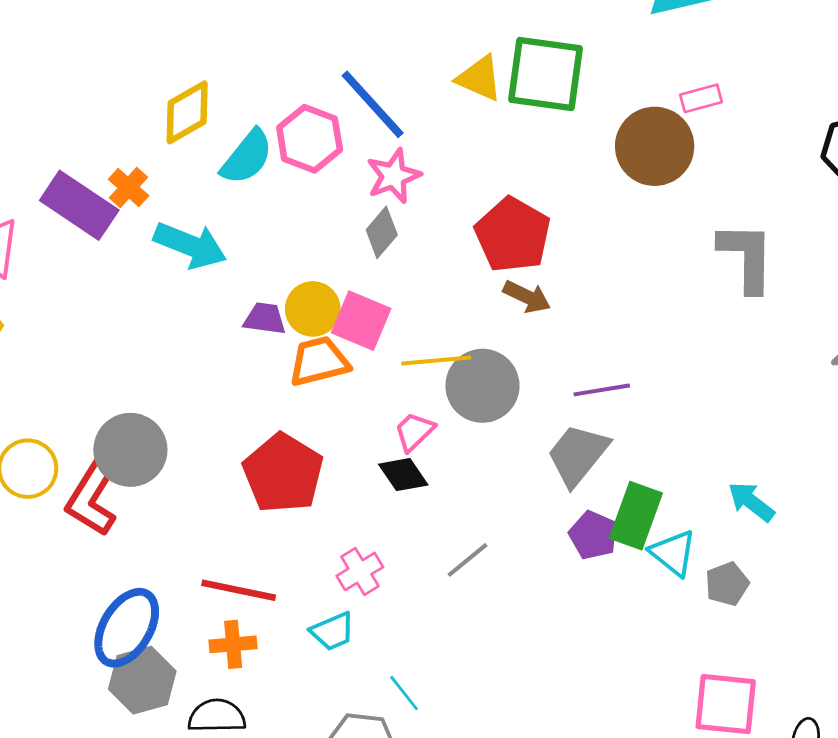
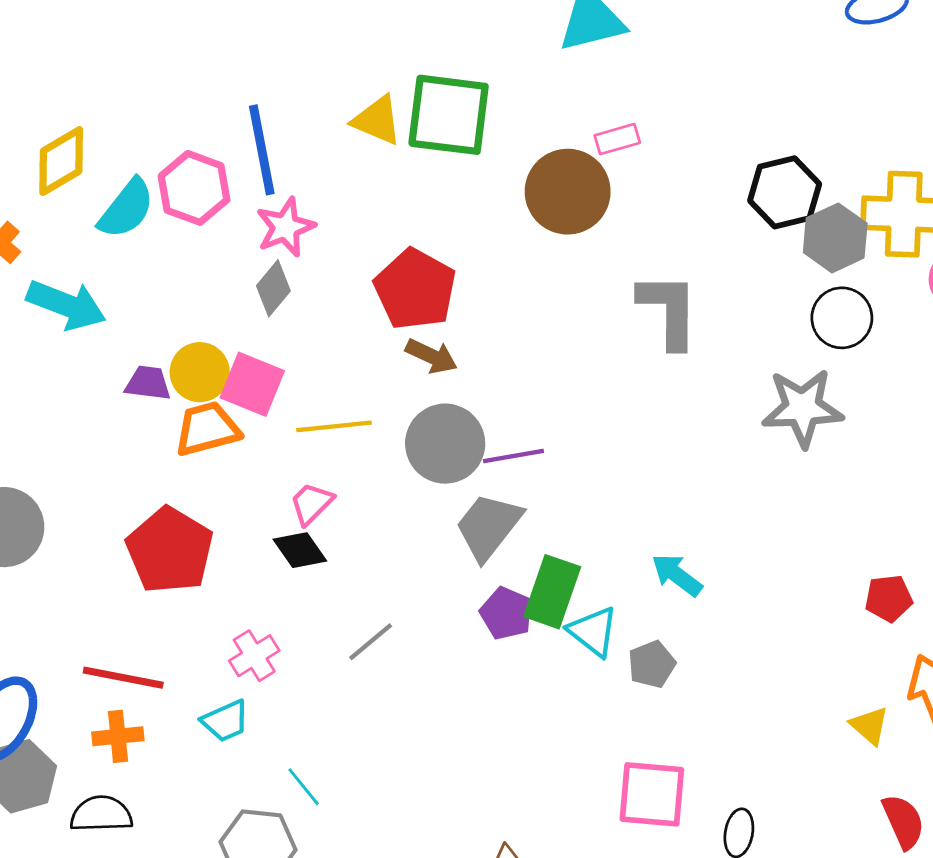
blue line: (373, 104) -> (262, 150), turned 32
gray circle: (482, 386) -> (445, 444), moved

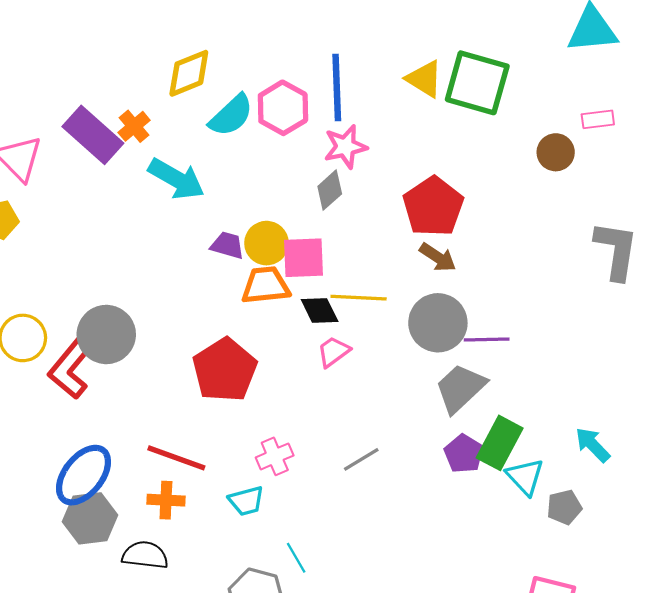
brown circle: (568, 192) -> (556, 152), size x0.6
pink square: (252, 384) -> (304, 258), turned -33
black diamond: (300, 550) -> (320, 311), moved

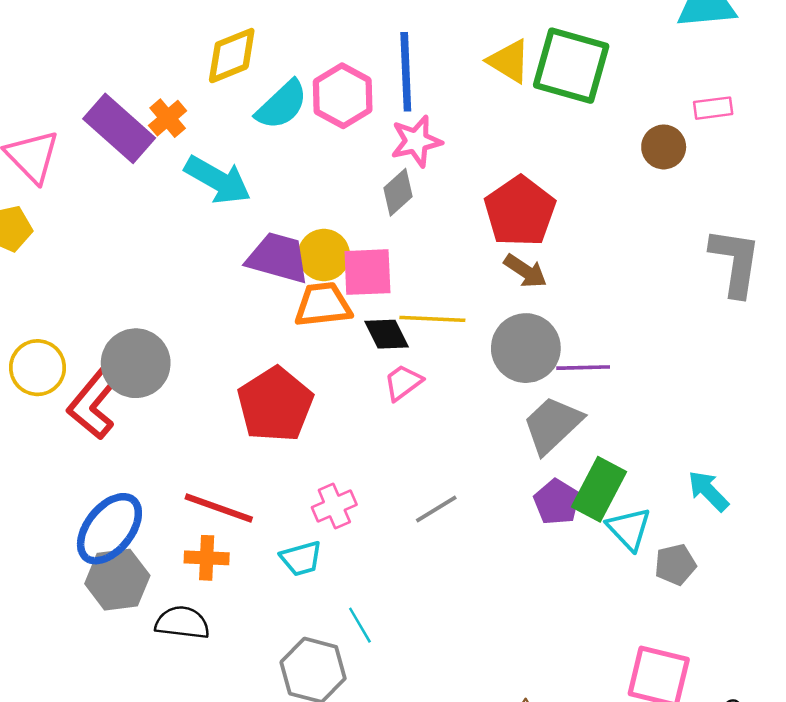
purple trapezoid: (227, 245) -> (278, 258), size x1.6

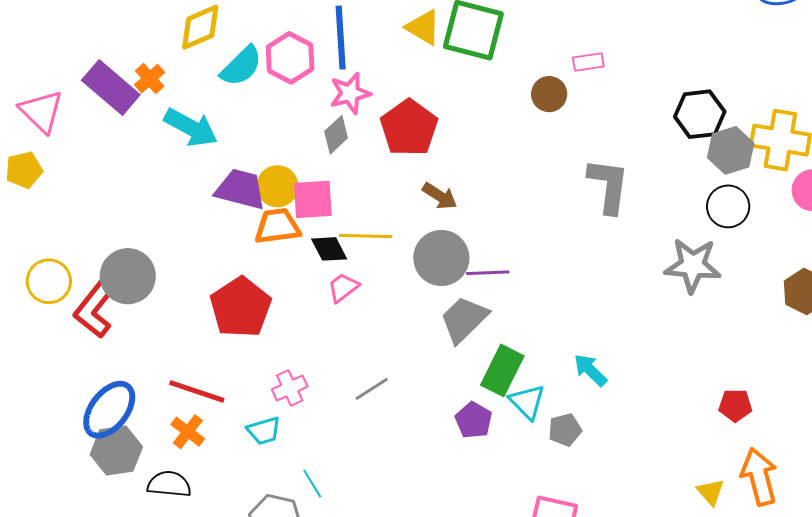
red pentagon: (520, 211) -> (409, 128), moved
purple pentagon: (557, 502) -> (474, 420), moved
orange cross: (207, 558) -> (188, 432), turned 36

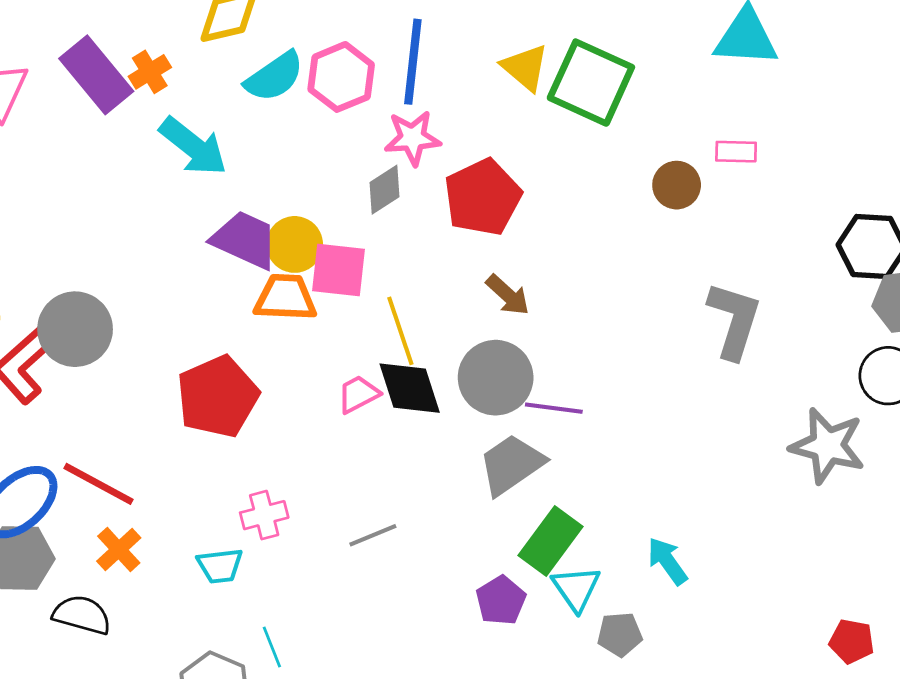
yellow line: (366, 236) -> (400, 331), turned 60
black diamond: (329, 249) -> (410, 388), moved, size x1.4
red line: (197, 391) -> (99, 484), moved

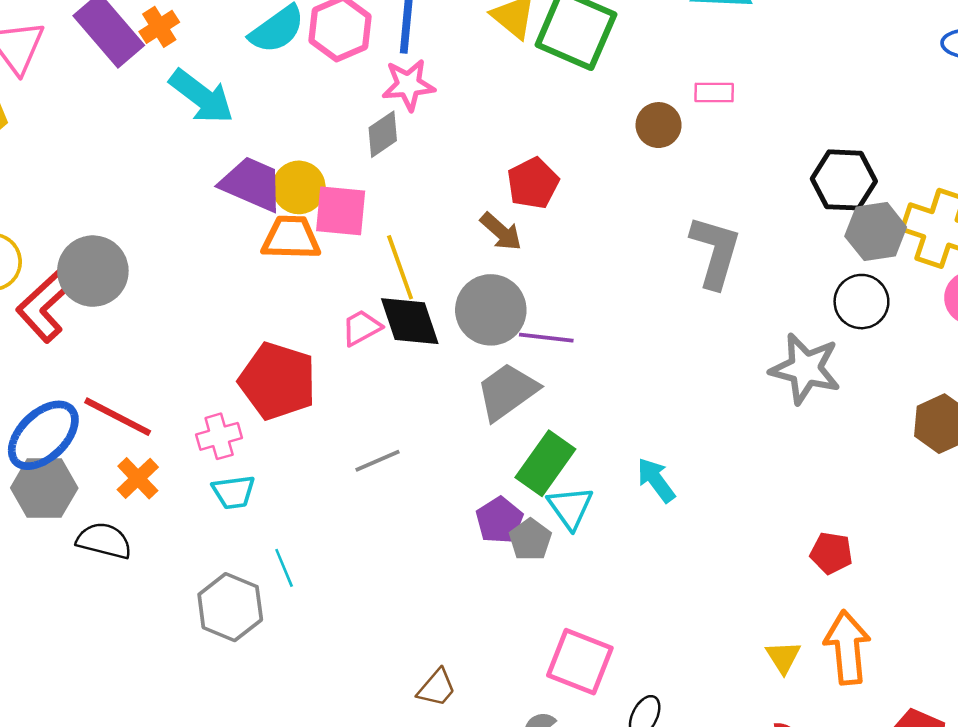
red pentagon: (483, 197) -> (533, 183), moved, size x0.7
red pentagon: (218, 397) -> (278, 381), moved, turned -30
pink cross: (264, 515) -> (219, 436), moved
gray pentagon: (620, 634) -> (530, 540), moved, turned -30

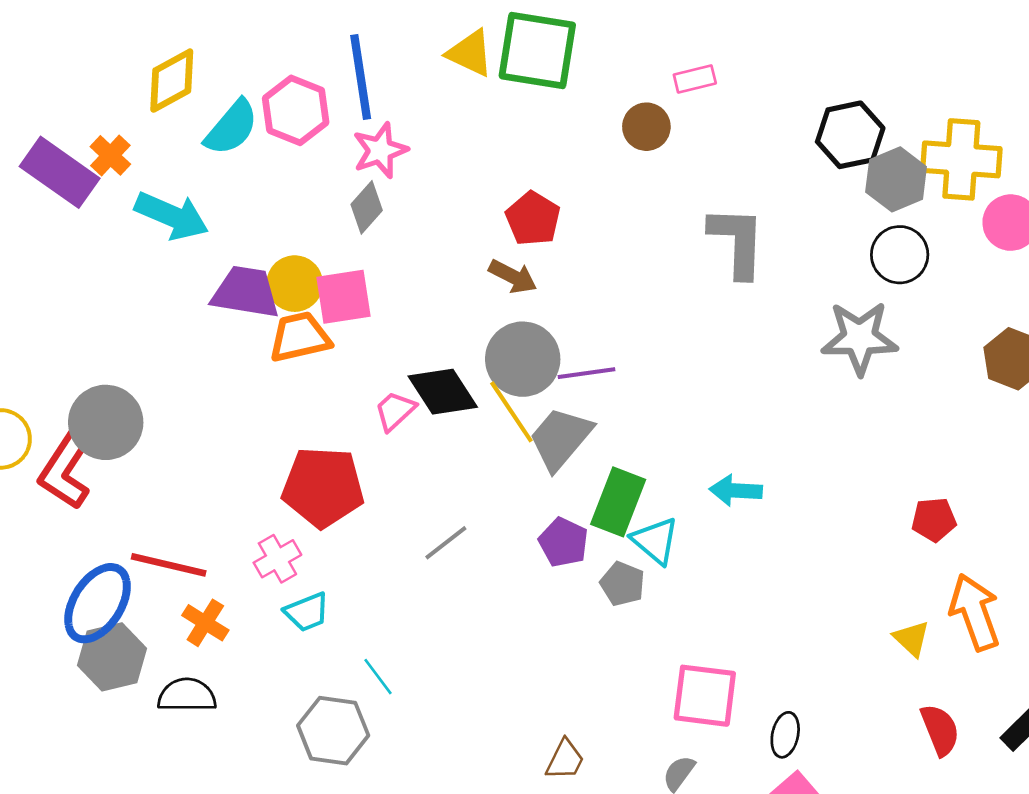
yellow line: (400, 267) -> (511, 412), moved
cyan arrow: (656, 480) -> (736, 491), turned -36
purple pentagon: (499, 520) -> (563, 542), moved

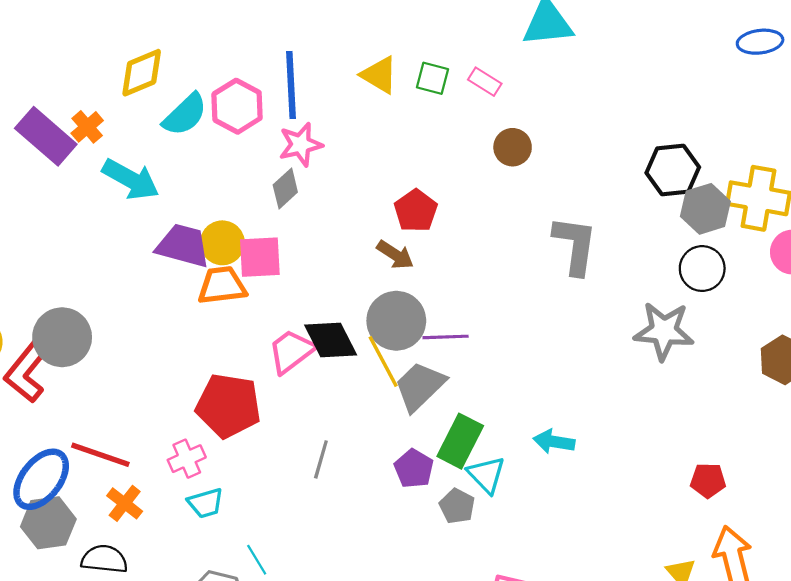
green square: (537, 50) -> (433, 78), size x0.5
pink rectangle: (695, 79) -> (485, 82), moved, turned 40
pink trapezoid: (395, 411) -> (291, 351), size x1.4
gray line: (446, 543) -> (321, 459), turned -42

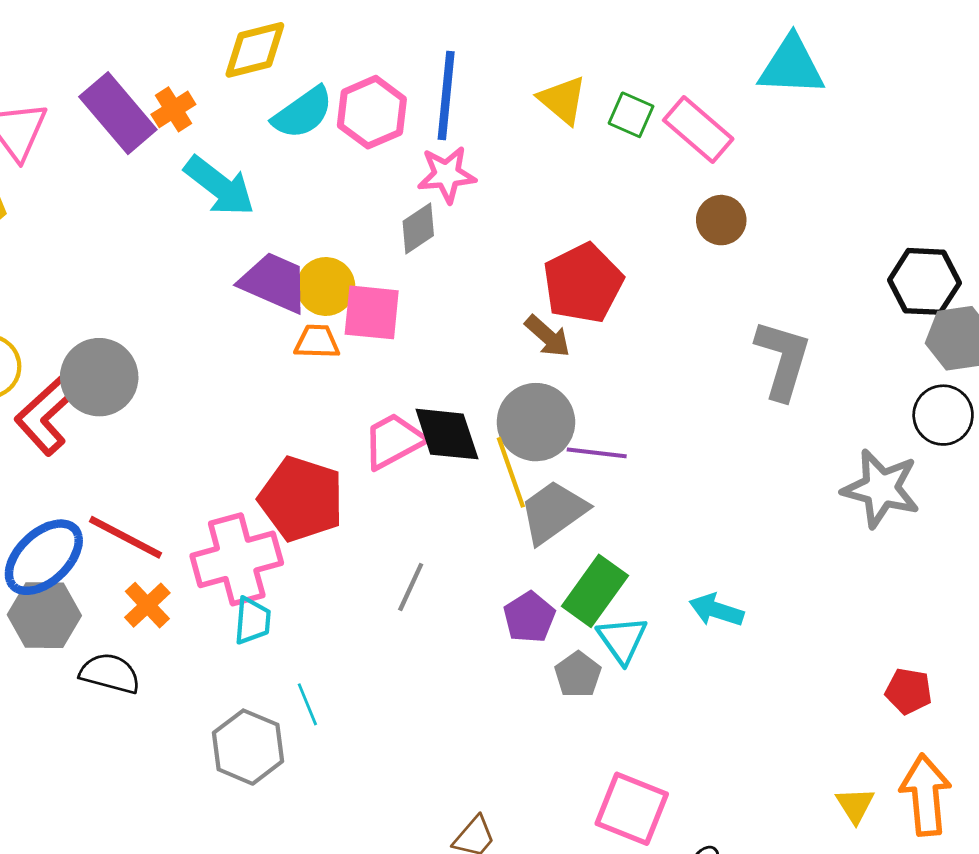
pink rectangle: (485, 82) -> (698, 130), size x1.6
red pentagon: (416, 211) -> (583, 283), size x1.4
orange trapezoid: (222, 285) -> (317, 342), size x0.7
pink cross: (187, 459) -> (237, 559), size x1.8
cyan trapezoid: (206, 503) -> (252, 621), turned -78

